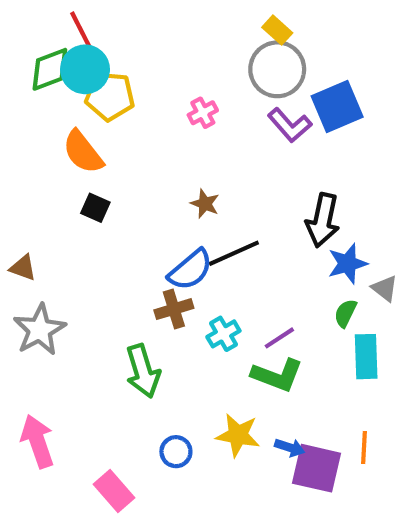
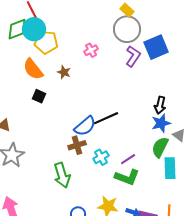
purple L-shape: (290, 125) -> (133, 56), turned -105
brown star: (205, 204) -> (64, 72), moved
black arrow: (323, 220) -> (160, 105), moved, size x0.7
green semicircle: (345, 313) -> (160, 147), size x1.5

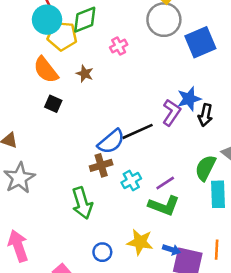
green diamond: (17, 29) -> (85, 20), moved
purple L-shape: (133, 56) -> (171, 113), moved
blue star: (161, 123) -> (189, 99), moved

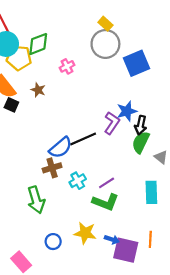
black square: (53, 104) -> (11, 105), moved
green semicircle: (205, 168) -> (141, 142), moved

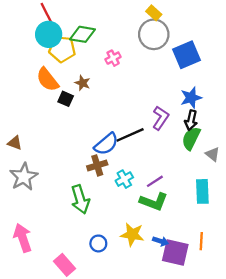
green diamond: (38, 44) -> (83, 34), turned 30
black square: (11, 105) -> (66, 99), moved
blue star: (127, 111) -> (191, 98), moved

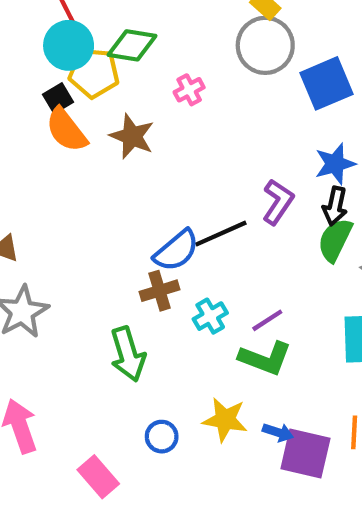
brown star: (83, 83) -> (132, 136), size x1.5
black square: (66, 99) -> (58, 98), moved, turned 35

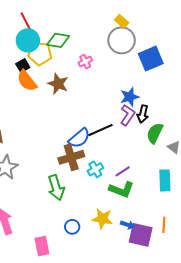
blue star: (335, 164) -> (130, 97), moved
black arrow: (335, 206) -> (143, 114), moved
brown cross: (159, 291) -> (71, 157), size x1.4
pink rectangle: (98, 477) -> (42, 246), turned 30

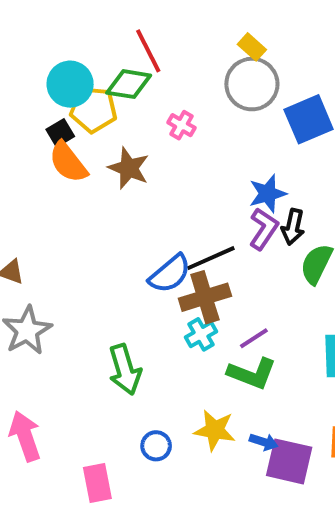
red line: (27, 23) -> (148, 51), moved
pink cross: (85, 62) -> (182, 125), turned -32
brown cross: (71, 157) -> (205, 297), moved

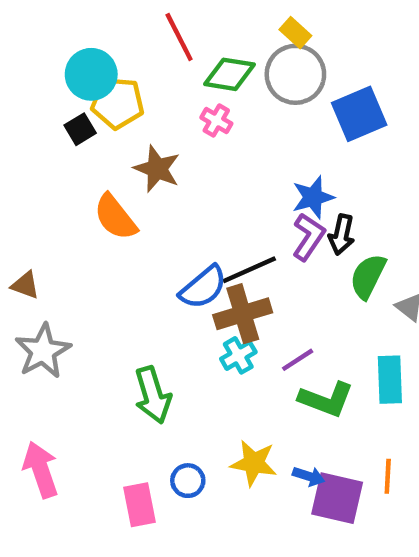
green diamond: (129, 84) -> (230, 74), moved
orange semicircle: (68, 162) -> (115, 217), moved
green L-shape: (252, 373) -> (326, 399), moved
pink rectangle: (97, 483) -> (139, 505), moved

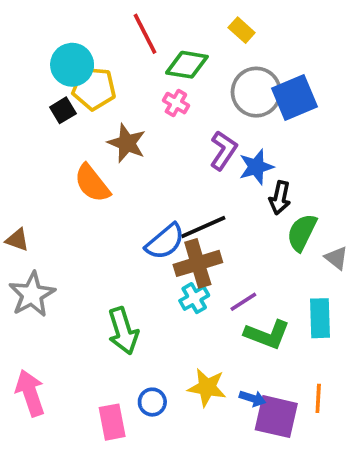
gray circle: (295, 74) -> (256, 92), moved
purple L-shape: (309, 237) -> (223, 150), moved

